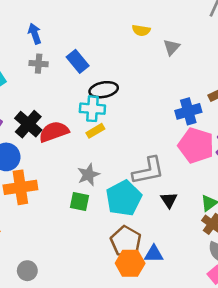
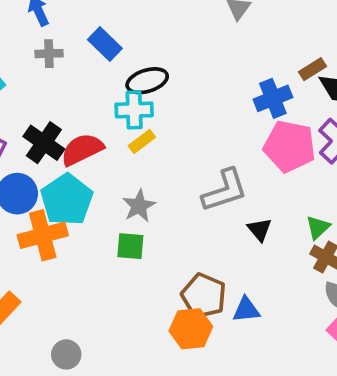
cyan pentagon: (124, 198) -> (67, 200), moved
orange hexagon: (130, 263) -> (191, 329), moved

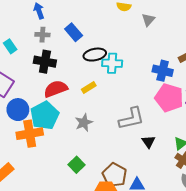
blue cross: (273, 98) -> (163, 71), turned 30
cyan cross: (134, 110) -> (112, 63), moved
black cross: (44, 143) -> (45, 62), moved, turned -30
green square: (130, 246) -> (77, 165), moved, turned 35

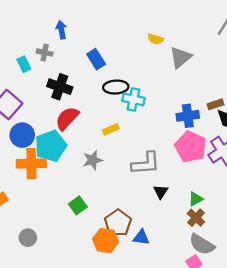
gray triangle: (148, 20) -> (180, 57), size x1.5
gray cross: (42, 35) -> (45, 53), moved
blue cross: (163, 71) -> (188, 116), turned -30
yellow rectangle: (89, 88) -> (111, 129), moved
red semicircle: (56, 89) -> (67, 118), turned -35

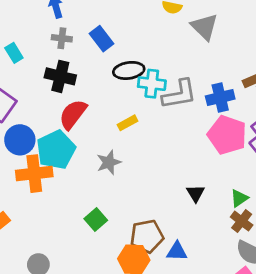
gray cross: (45, 53) -> (62, 38), moved
gray triangle: (180, 57) -> (204, 27), turned -30
gray L-shape: (146, 163) -> (179, 94), moved
brown pentagon: (118, 223) -> (147, 236), turned 30

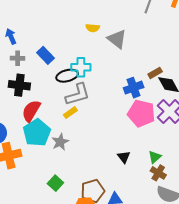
cyan cross: (152, 84) -> (81, 67), moved
gray L-shape: (179, 94) -> (78, 94), moved
cyan pentagon: (56, 150) -> (37, 133), moved

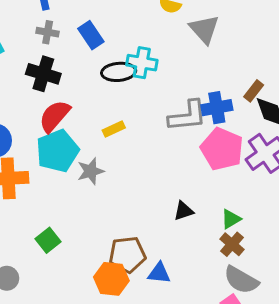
brown rectangle: (155, 73) -> (254, 91), turned -32
gray L-shape: (78, 94) -> (187, 116), moved
black triangle: (124, 157) -> (184, 211), turned 40
green square: (55, 183) -> (48, 240), moved

